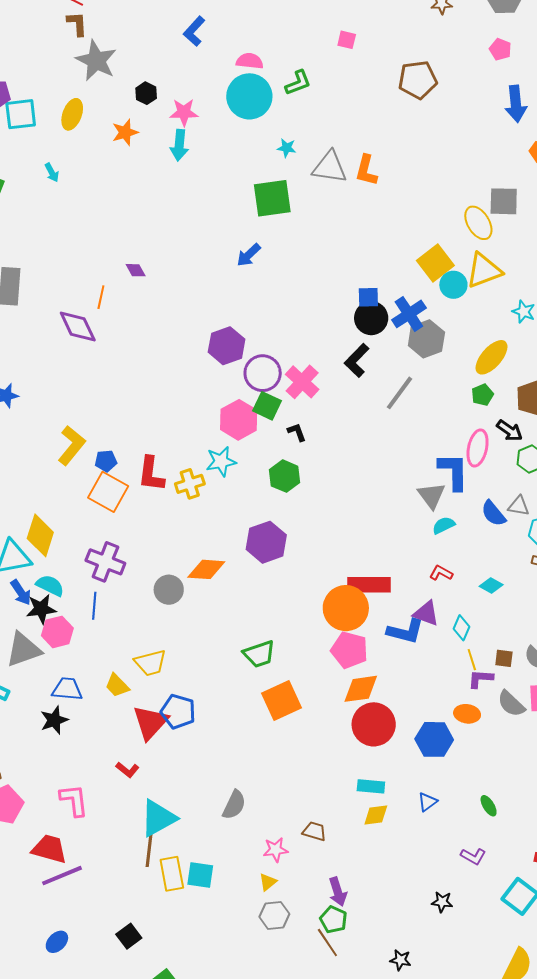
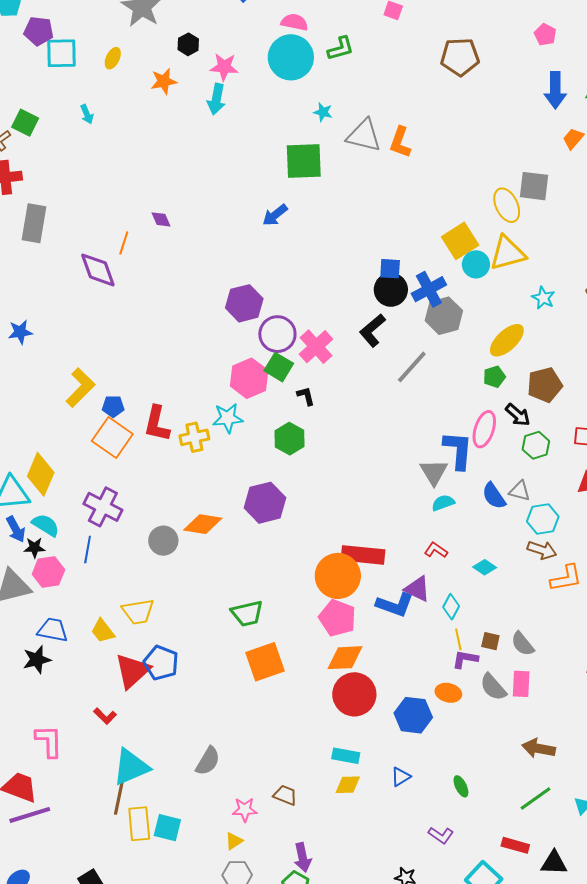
yellow ellipse: (72, 114) -> (113, 58), size x0.7
black star: (41, 609) -> (34, 548), size x0.7

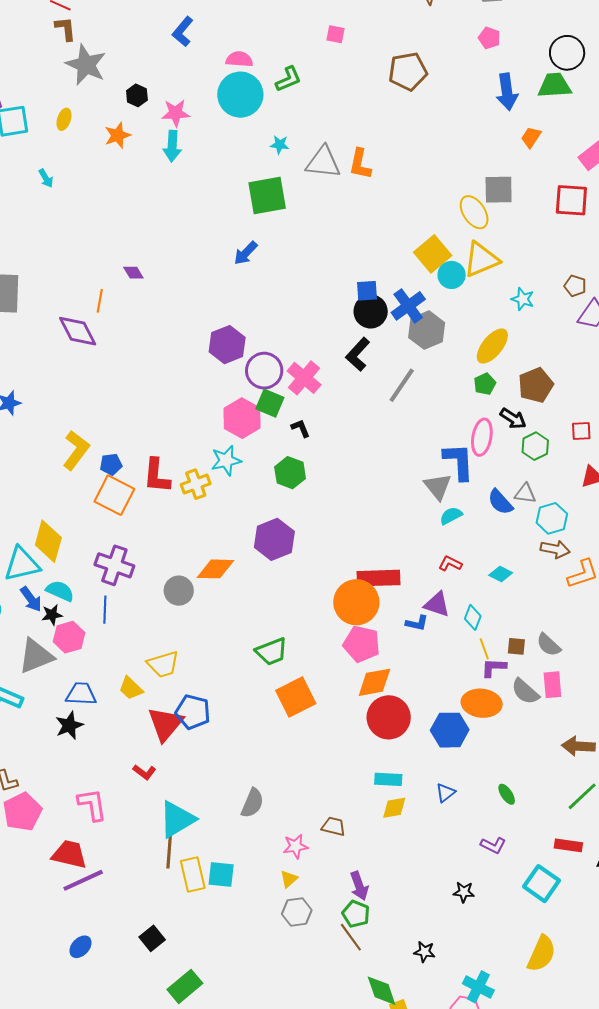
blue L-shape: (395, 605) -> (417, 623), size x0.6
orange ellipse: (448, 693) -> (482, 703), size x1.5

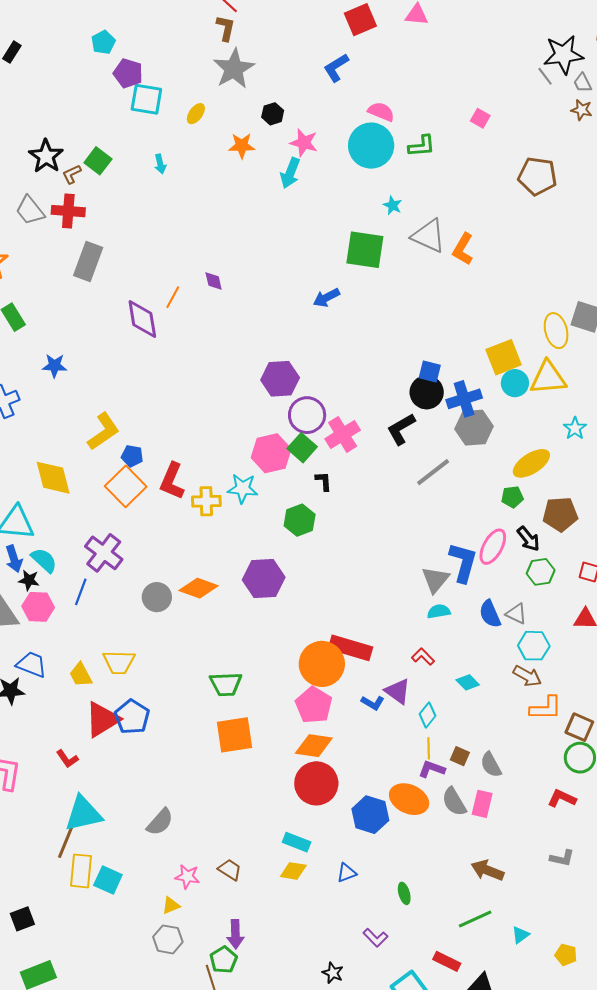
yellow diamond: (48, 541) -> (53, 478), moved, turned -48

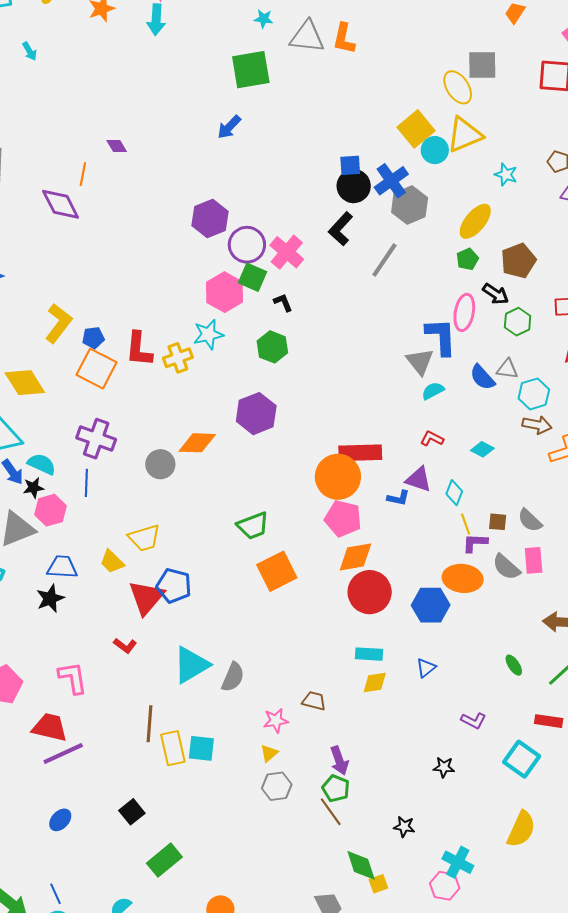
cyan triangle: (83, 814) -> (191, 665), moved
green ellipse: (404, 893) -> (514, 665), moved

